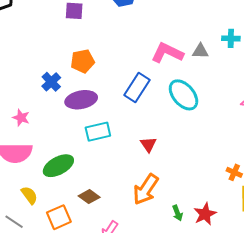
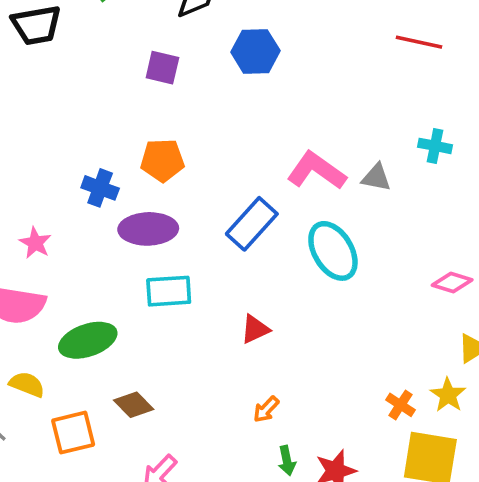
cyan cross: (231, 38) -> (435, 146), moved
blue cross: (51, 82) -> (100, 188), turned -36
red triangle: (148, 145) -> (255, 329), turned 30
orange arrow: (146, 189) -> (266, 409), moved, size x0.5
yellow semicircle: (29, 195) -> (27, 384), turned -42

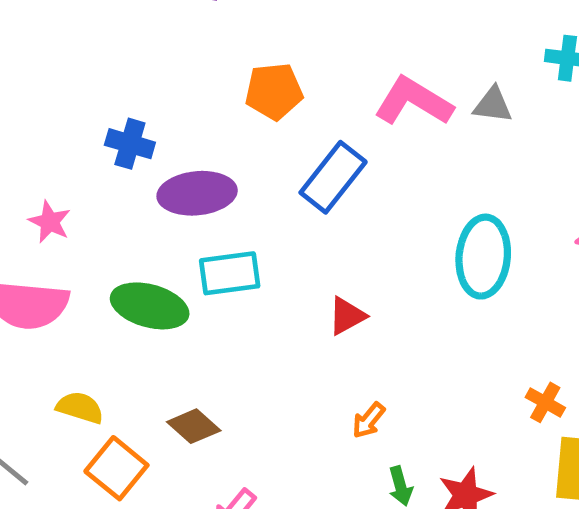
orange pentagon: (162, 160) -> (274, 91), moved
cyan ellipse: (333, 251) -> (483, 257), moved, turned 40
green ellipse: (88, 340) -> (150, 306), moved, turned 38
yellow semicircle: (27, 384) -> (80, 408), moved
orange square: (73, 433) -> (116, 468), turned -33

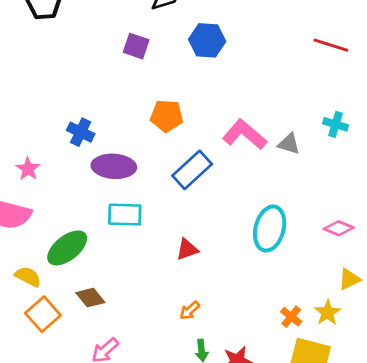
green ellipse: (150, 306) -> (67, 248), moved, turned -63

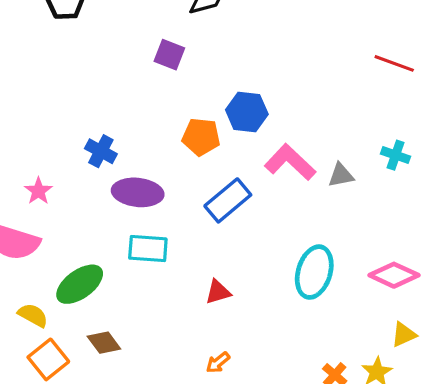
blue hexagon: (207, 40) -> (247, 112), moved
gray triangle: (289, 144) -> (341, 175), turned -30
pink diamond: (339, 228) -> (394, 275), size x1.4

